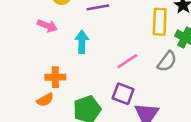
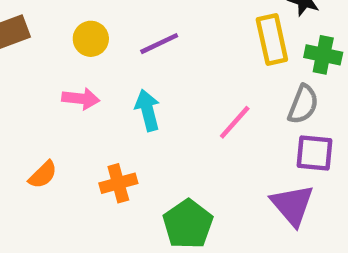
purple square: (123, 94) -> (315, 153), moved
orange semicircle: (45, 100) -> (43, 175), moved

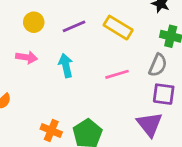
yellow rectangle: (272, 39) -> (118, 28), moved, turned -48
pink line: (235, 122) -> (117, 74), turned 30
orange cross: (118, 183) -> (51, 130), moved, turned 36

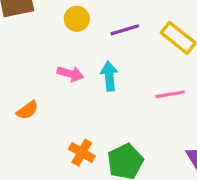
pink arrow: (27, 57) -> (70, 74), moved

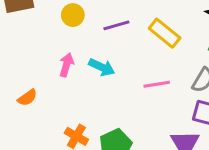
pink arrow: (70, 74) -> (66, 65), turned -90
cyan arrow: (109, 76) -> (102, 67), turned 120

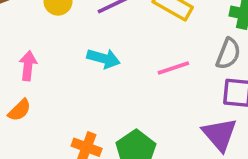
pink arrow: (66, 65) -> (28, 66), moved

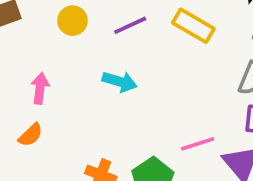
pink line: (173, 68) -> (198, 144), moved

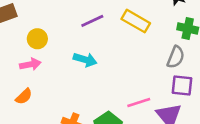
yellow circle: (73, 21) -> (37, 39), moved
pink arrow: (40, 88) -> (30, 64), turned 72

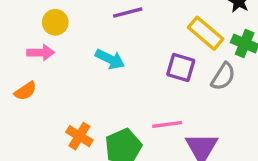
yellow rectangle: (136, 21) -> (206, 33), moved
purple square: (182, 86) -> (181, 67), moved

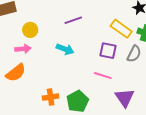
orange semicircle: (25, 91) -> (16, 73), size x1.5
pink line: (167, 124) -> (103, 76), moved, turned 30
orange cross: (79, 136) -> (51, 97), turned -35

